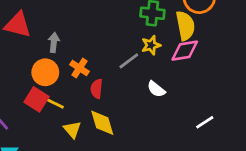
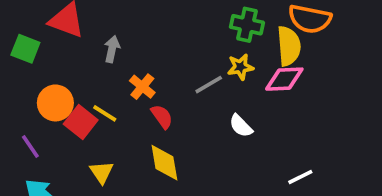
orange circle: (45, 72) -> (55, 103), moved
red semicircle: (97, 89) -> (162, 117), turned 132
yellow line: (55, 103) -> (105, 113), moved
yellow triangle: (72, 130) -> (102, 172), moved

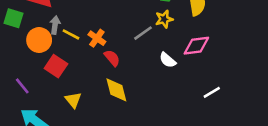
gray arrow: (112, 49) -> (55, 25), moved
pink diamond: (284, 79) -> (196, 46), moved
orange circle: (55, 103) -> (39, 40), moved
yellow line: (105, 113) -> (71, 34), moved

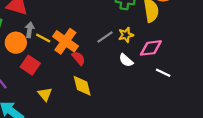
yellow star: (164, 19) -> (126, 35), moved
orange cross: (97, 38) -> (65, 41), size x1.6
white line: (212, 92) -> (163, 73), moved, turned 56

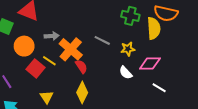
gray arrow: (30, 30) -> (52, 36), moved, turned 72
gray line: (105, 37) -> (102, 40), moved, turned 56
yellow line: (43, 38) -> (49, 61), moved
yellow diamond: (82, 86) -> (82, 92), turned 35

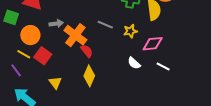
yellow line: (49, 61) -> (24, 54), moved
white semicircle: (126, 73) -> (134, 63), moved

